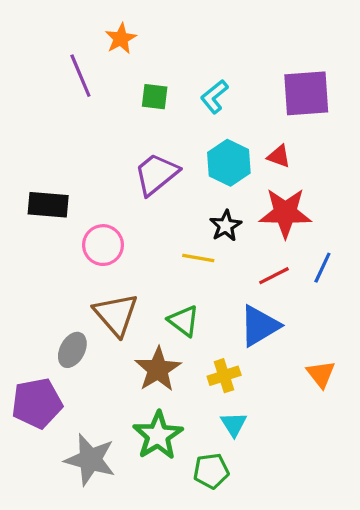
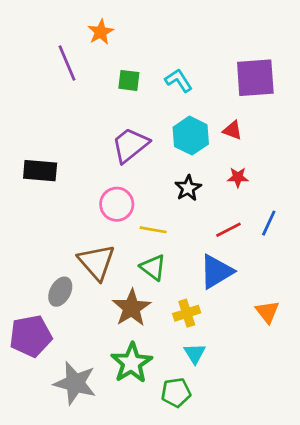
cyan L-shape: (214, 97) -> (179, 80), turned 96
red star: (285, 213) -> (238, 177), size x0.5
pink circle: (103, 245) -> (117, 204), moved
yellow line: (198, 258) -> (153, 230), moved

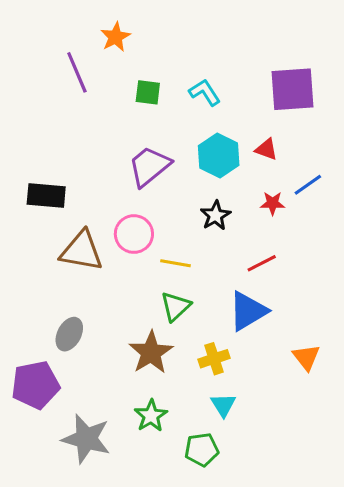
blue line: (269, 223) -> (308, 185), moved, turned 30
brown triangle: (97, 262) -> (82, 251), moved, turned -39
green triangle: (153, 267) -> (176, 306), turned 40
green star: (132, 363) -> (151, 416), size x0.7

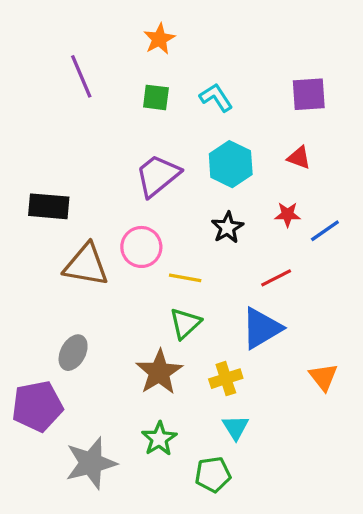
orange star: (115, 37) -> (159, 39), moved
purple square: (293, 89) -> (309, 94), size x0.7
red triangle: (266, 149) -> (299, 158), moved
blue line: (308, 185) -> (325, 231), moved
gray star: (86, 439) -> (91, 463), turned -30

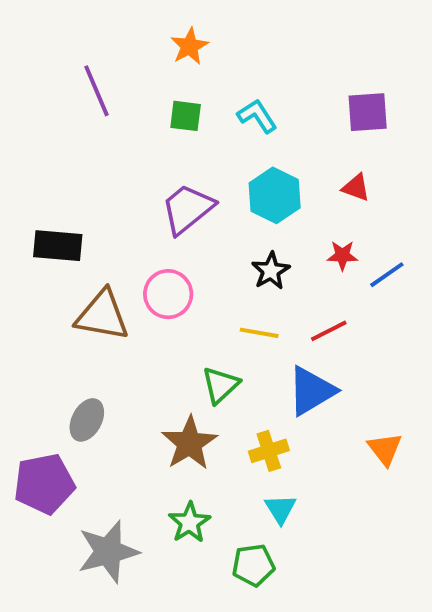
yellow line: (185, 278) -> (259, 333), moved

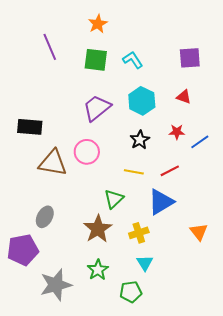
green square: (186, 116) -> (96, 60), size x1.4

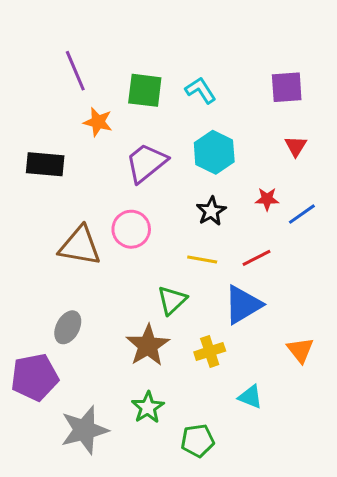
orange star: (98, 24) -> (98, 122), moved, turned -30
red triangle: (184, 97) -> (296, 146), moved, turned 42
black rectangle: (30, 127) -> (45, 164), moved
cyan triangle: (145, 263) -> (250, 397), moved, turned -36

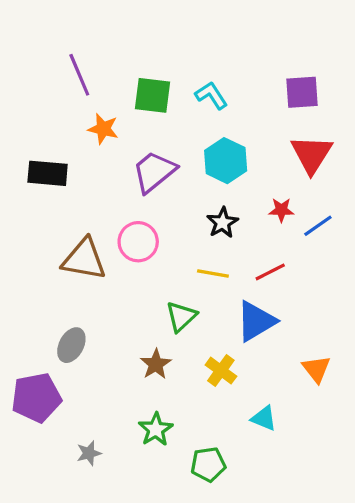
red triangle: (296, 146) -> (312, 154), size x1.8
brown star: (148, 345) -> (156, 364), size x0.7
yellow cross: (210, 351) -> (221, 371), turned -36
gray star: (84, 430) -> (89, 453), size x0.5

